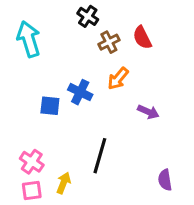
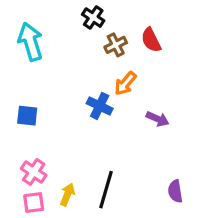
blue cross: (80, 92) -> (100, 106), moved
blue square: (50, 106) -> (27, 116), moved
black line: (100, 156) -> (106, 190), moved

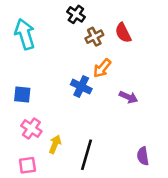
pink cross: (34, 172) -> (31, 129), moved
yellow arrow: (67, 194) -> (55, 144), moved

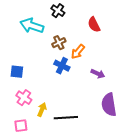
cyan arrow: (25, 34) -> (32, 26), moved, turned -55
brown cross: (94, 37) -> (59, 43), moved
black line: (86, 155) -> (66, 118), turned 70
purple semicircle: (143, 156) -> (109, 105), moved, size x1.6

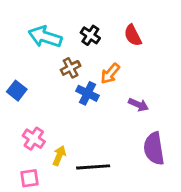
black cross: (58, 11) -> (90, 35), moved
brown cross: (59, 43) -> (71, 68), moved
blue square: (17, 72) -> (17, 91), moved, turned 32

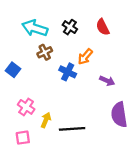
brown cross: (71, 68) -> (45, 52), moved

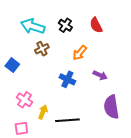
blue cross: (68, 72) -> (67, 79), moved

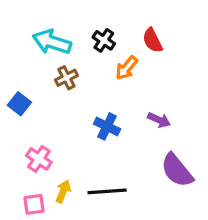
orange arrow: (80, 53) -> (127, 68), moved
purple semicircle: (111, 107) -> (177, 170), turned -30
yellow arrow: (43, 112) -> (63, 191), moved

